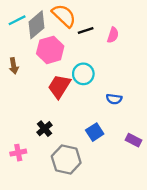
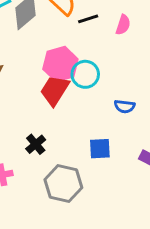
pink hexagon: (50, 50) -> (60, 64), moved
blue square: (95, 132) -> (100, 149), turned 30

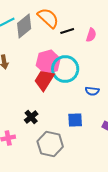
cyan circle: (85, 74) -> (65, 69), size x1.4

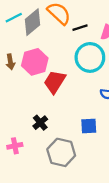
pink hexagon: (48, 62) -> (35, 62), moved
cyan circle: (65, 69) -> (90, 57), moved

